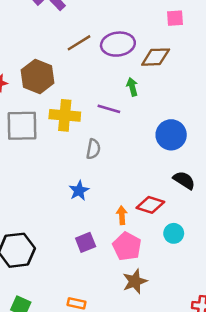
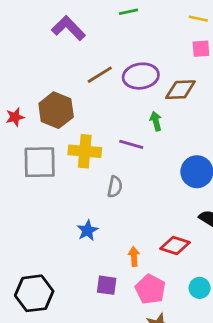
blue star: (79, 191) -> (88, 230), moved
orange arrow: (122, 215) -> (134, 256), moved
cyan circle: (174, 233) -> (200, 288), moved
purple square: (86, 242) -> (107, 285), turned 30

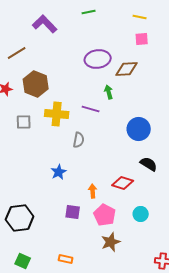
brown line: (100, 75) -> (17, 53), moved
gray square: (40, 162) -> (24, 122), size x0.6

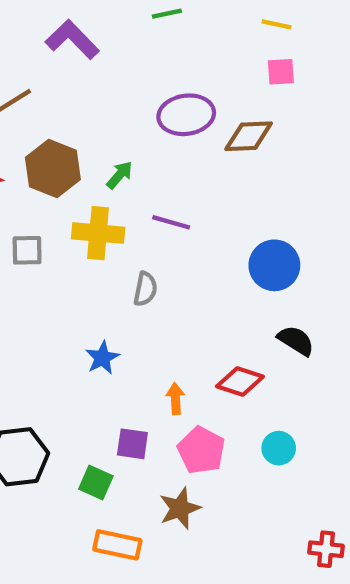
green arrow: (109, 92) -> (120, 175), moved, turned 56
brown star: (111, 242) -> (180, 508), moved
orange rectangle: (66, 259) -> (117, 545), size x1.5
green square: (23, 261) -> (96, 483), moved

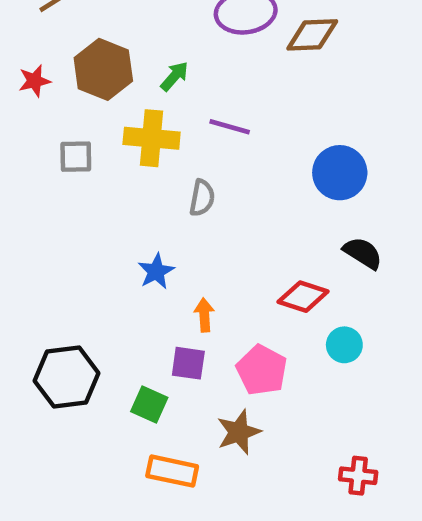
orange arrow: (175, 399) -> (204, 315), moved
cyan circle: (279, 448) -> (344, 345), moved
red cross: (326, 549) -> (358, 476), moved

